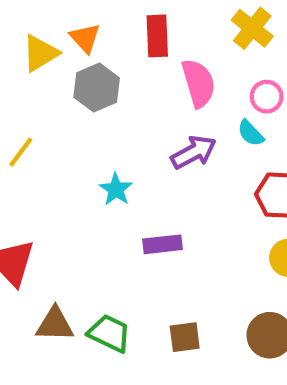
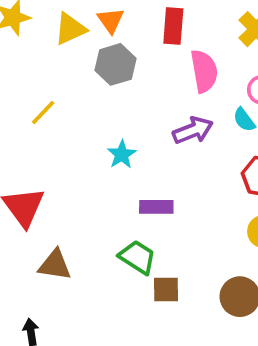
green trapezoid: (109, 333) -> (137, 257), moved

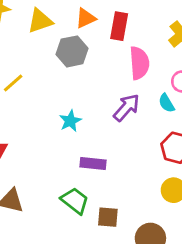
orange triangle: (111, 20) -> (86, 18), moved, turned 35
purple arrow: (193, 130) -> (126, 108), turned -32
brown square: (166, 289) -> (108, 217), moved

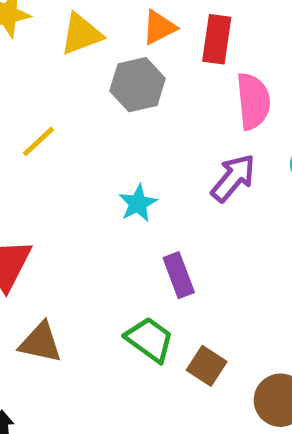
purple rectangle: (93, 164) -> (179, 275), turned 65
brown square: (108, 217) -> (207, 366), turned 30

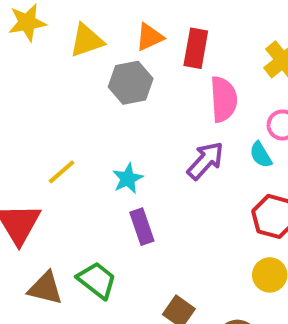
yellow line: (38, 141) -> (62, 172), moved
purple rectangle: (179, 275) -> (142, 227), moved
green trapezoid: (150, 339) -> (97, 280), moved

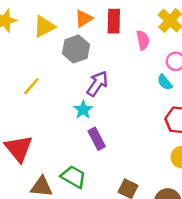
pink semicircle: (224, 99) -> (143, 40), moved, size x0.7
purple arrow: (205, 161) -> (97, 84), moved
yellow line: (62, 172) -> (31, 86), moved

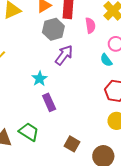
gray hexagon: (76, 49) -> (53, 29), moved
purple arrow: (97, 84) -> (64, 55), moved

